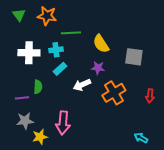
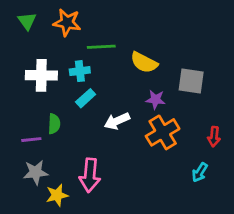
yellow semicircle: (101, 44) -> (144, 62), turned -30
purple star: (98, 68) -> (155, 100), moved
cyan arrow: (141, 138) -> (200, 172), moved, turned -88

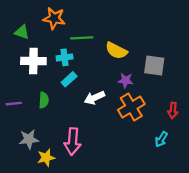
green triangle: (27, 21) -> (22, 32), moved, turned -35
purple line: (31, 140) -> (14, 104), moved

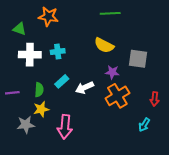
green line: (82, 38) -> (110, 13), moved
cyan rectangle: (69, 79) -> (62, 81), moved
yellow star: (46, 158) -> (41, 109), moved

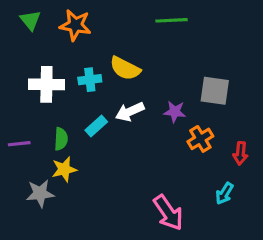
green triangle: (20, 29) -> (30, 20), moved, turned 32
yellow semicircle: (104, 45) -> (125, 68), moved
white arrow: (84, 88) -> (130, 112), moved
orange cross: (117, 96) -> (200, 139), moved, size x0.7
pink arrow: (65, 127) -> (168, 213), moved, turned -40

